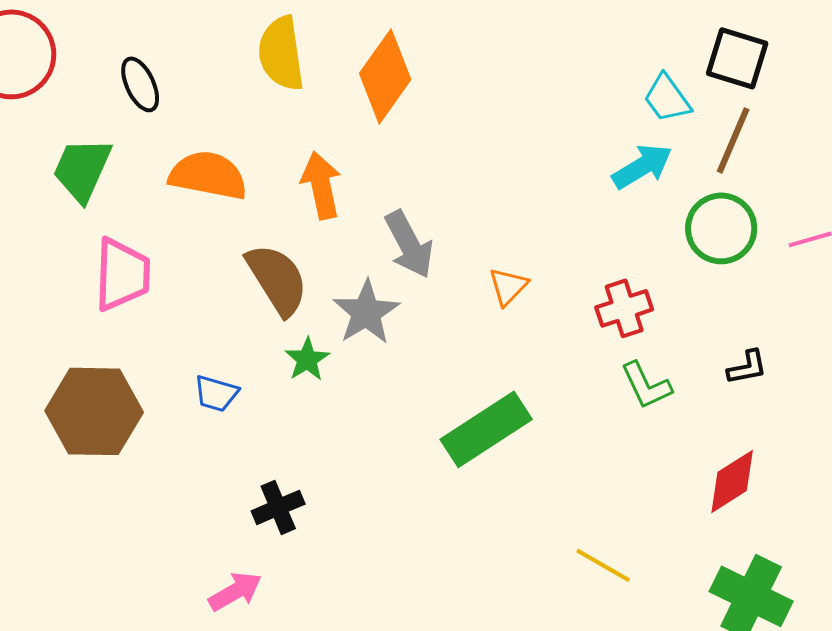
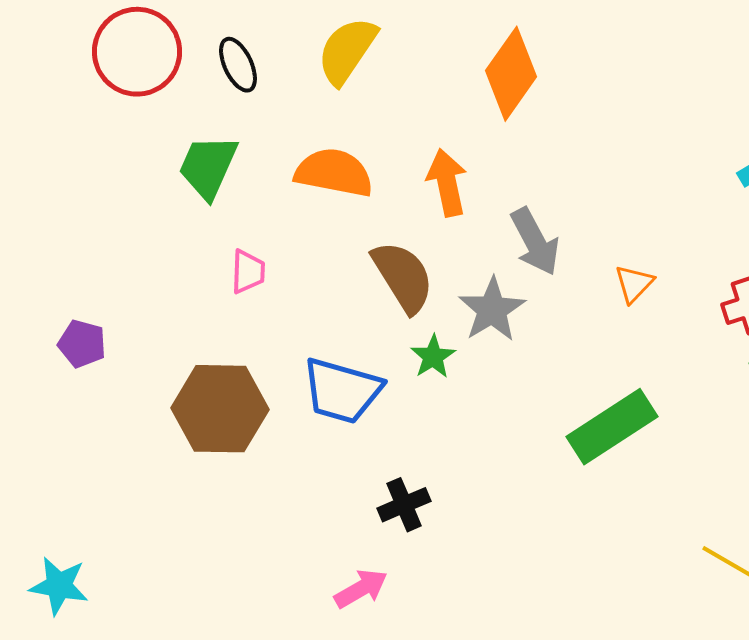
yellow semicircle: (281, 53) -> (347, 51), moved, turned 42
black ellipse: (140, 84) -> (238, 65), moved
pink trapezoid: (122, 274) -> (248, 272), size x0.6
blue trapezoid: (216, 393) -> (342, 391), size x1.8

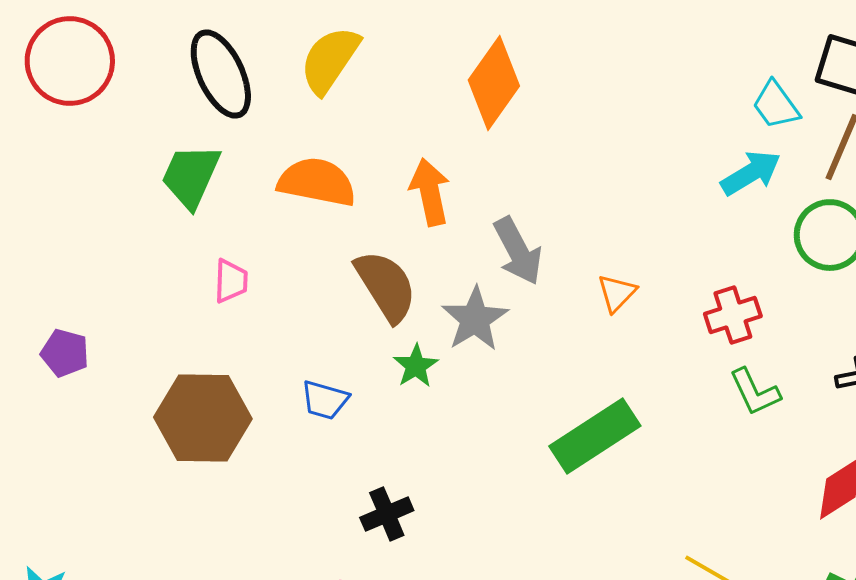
red circle: (137, 52) -> (70, 61), moved
black ellipse: (238, 65) -> (221, 74), size x1.6
blue trapezoid: (342, 391) -> (325, 400), size x0.6

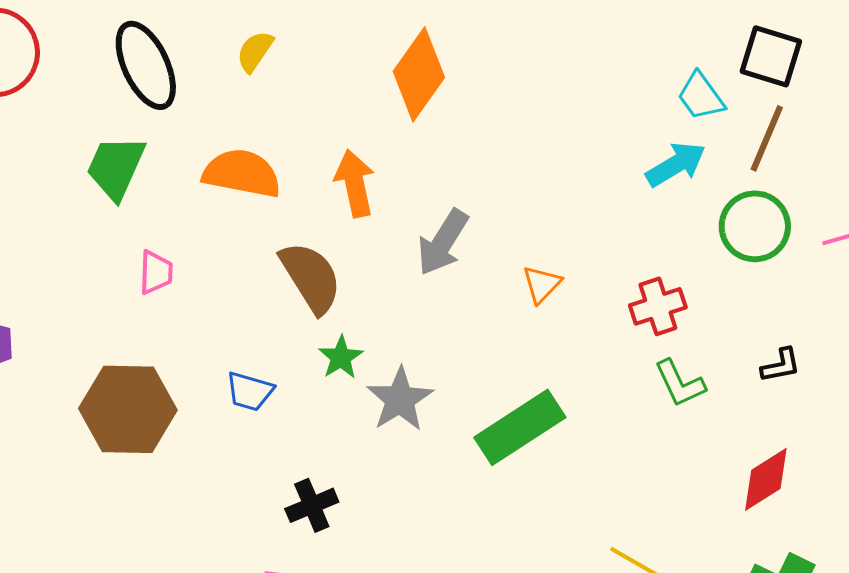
yellow semicircle: (330, 60) -> (255, 51), size x0.6
gray arrow: (518, 251) -> (443, 242), turned 60
gray star: (475, 319) -> (400, 399), moved

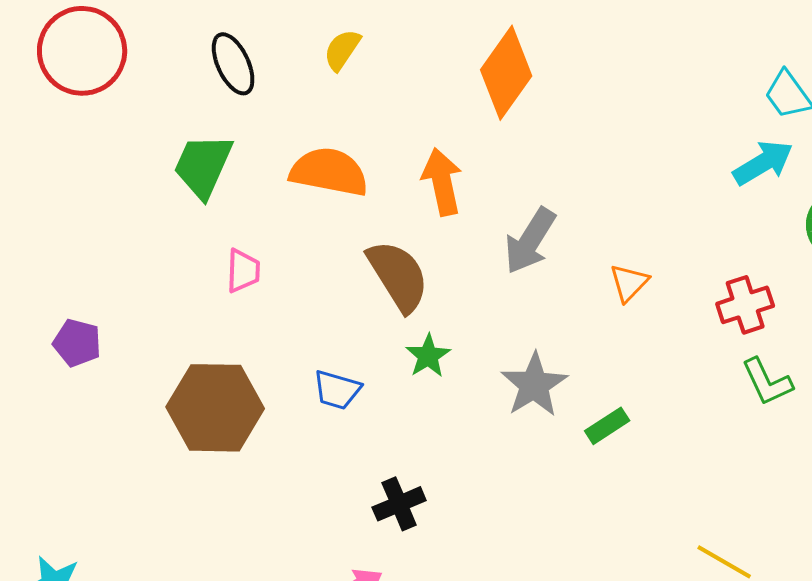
black ellipse: (146, 65) -> (233, 64), size x0.7
gray star: (400, 399) -> (534, 385), moved
green rectangle: (520, 427) -> (607, 426), size x0.5

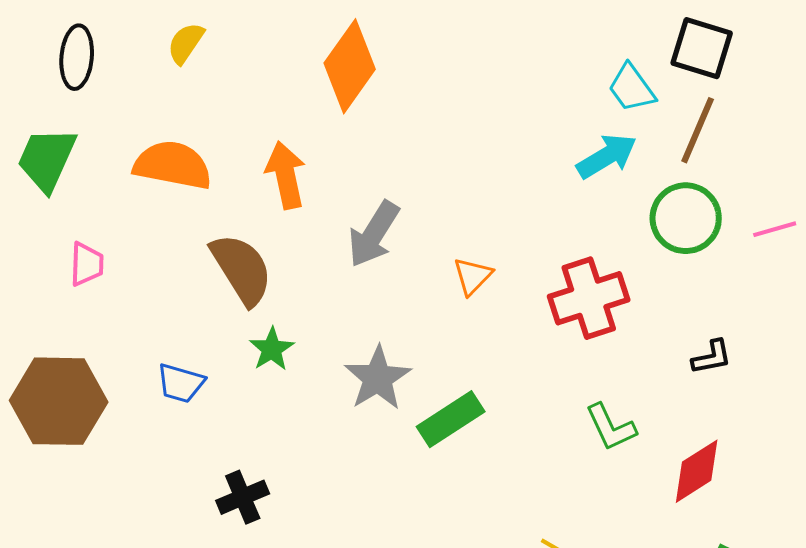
black ellipse: (233, 64) -> (77, 57), turned 30
red cross: (745, 305) -> (589, 298), size x1.4
green L-shape: (767, 382) -> (611, 427), moved
green rectangle: (607, 426) -> (451, 419), size x1.5

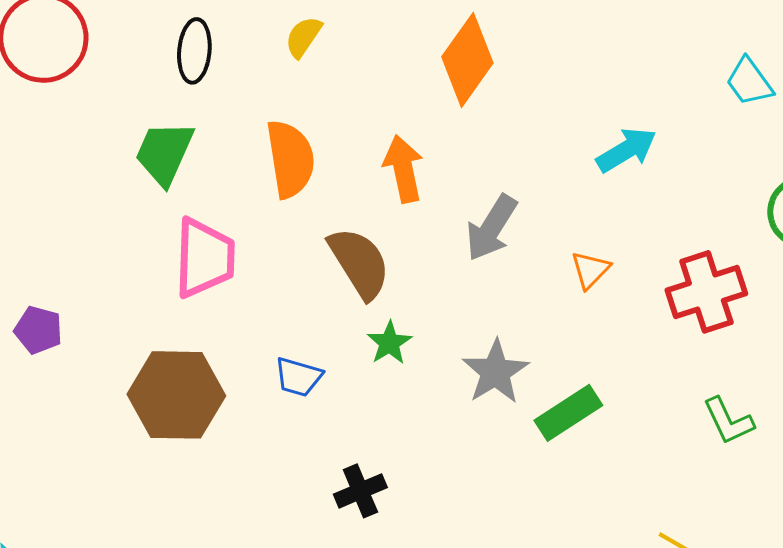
cyan arrow: (607, 156) -> (626, 150), moved
orange semicircle: (173, 165) -> (290, 159), turned 70
pink trapezoid: (87, 264) -> (204, 258), size x1.8

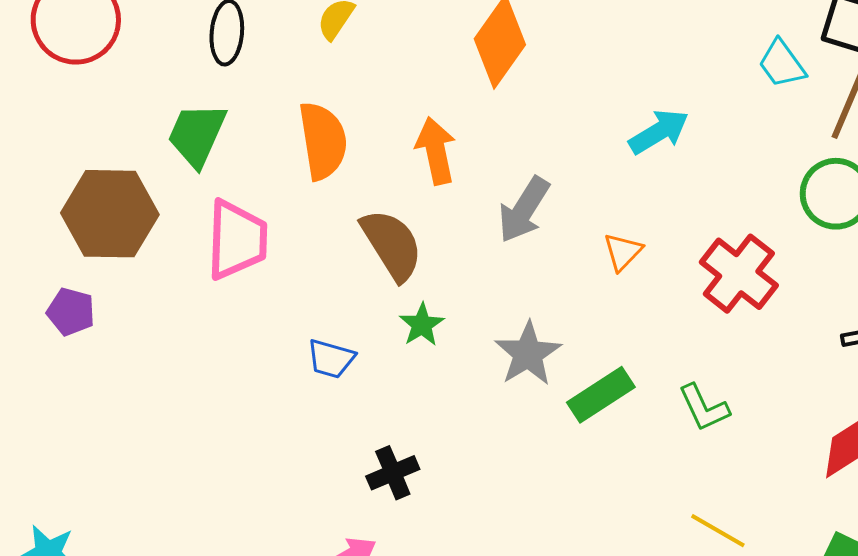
red cross: (706, 292) -> (739, 274), turned -34
brown hexagon: (176, 395) -> (110, 214), moved
green L-shape: (728, 421) -> (704, 408), moved

